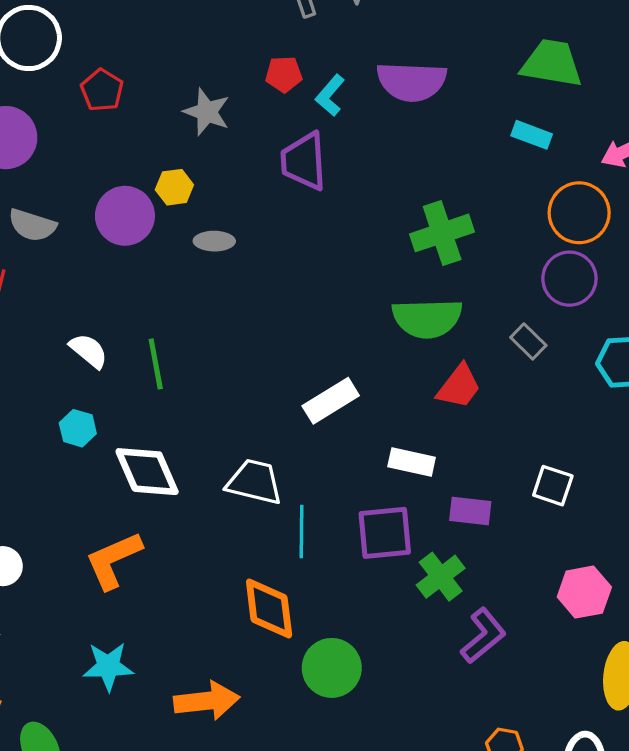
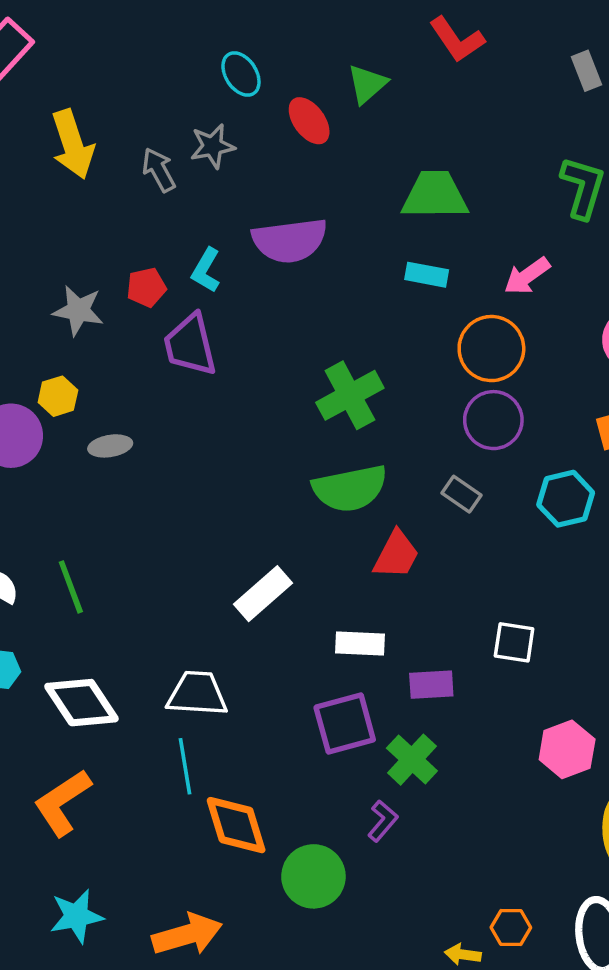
red pentagon: (284, 74) -> (146, 287), moved
cyan line: (301, 531) -> (185, 766), moved
purple L-shape: (483, 636) -> (383, 821), moved, size x0.7

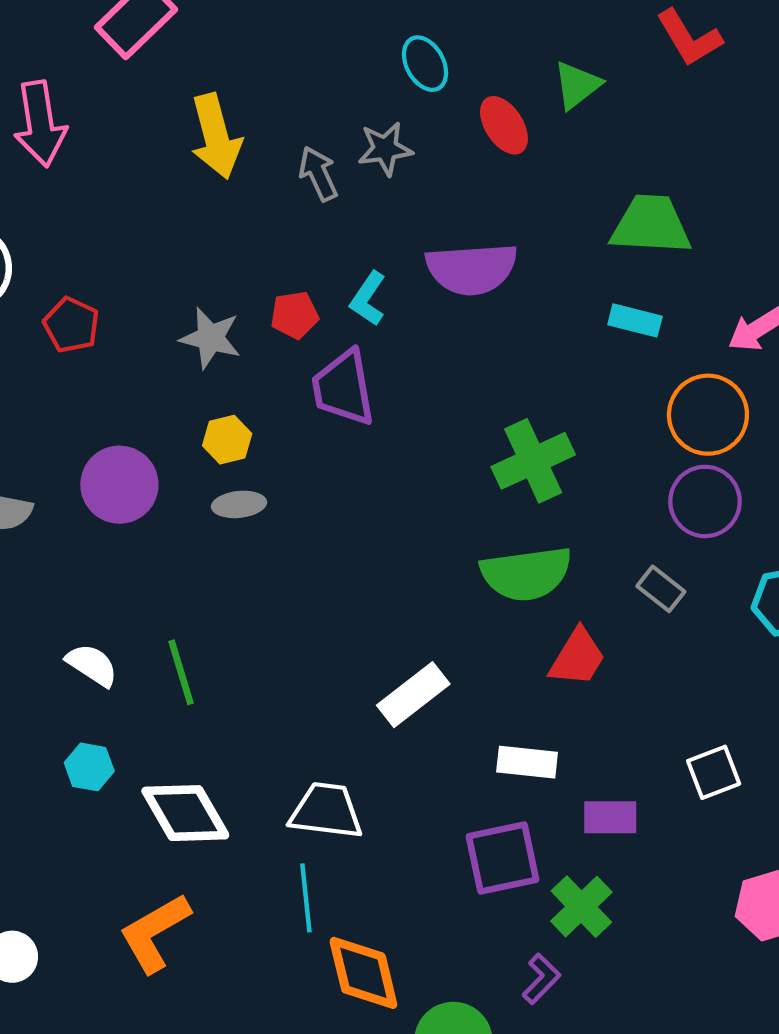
yellow hexagon: (58, 396) -> (227, 440), moved
white square: (514, 642) -> (714, 772), turned -33

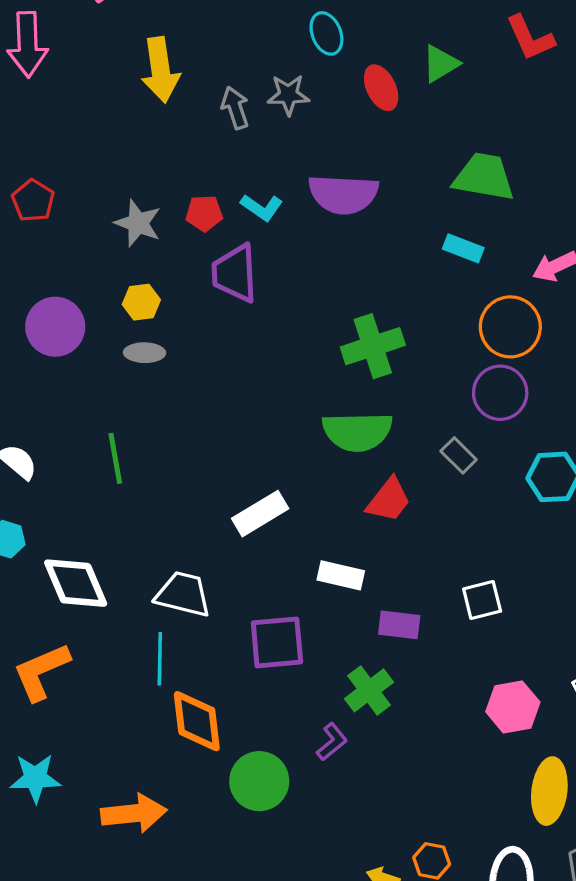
cyan L-shape: (368, 299) -> (262, 207), turned -96
green line: (181, 672) -> (115, 458), moved
purple square: (503, 858) -> (277, 642), moved

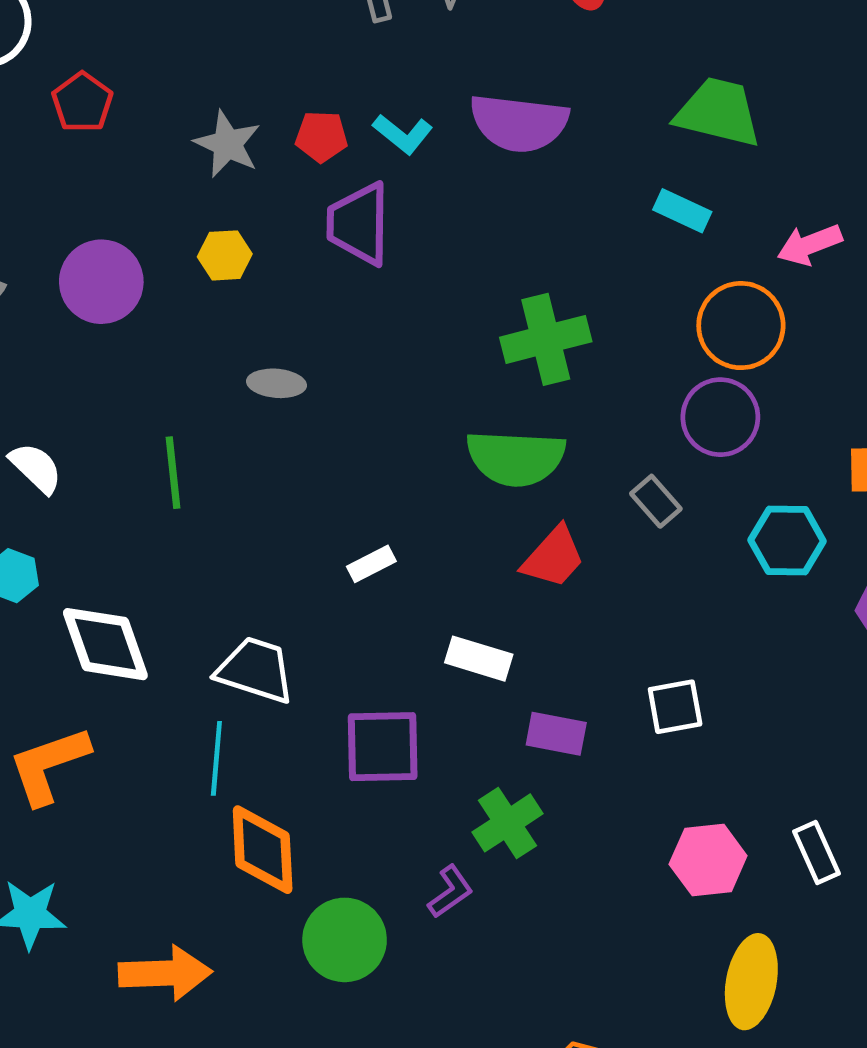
gray ellipse: (145, 353) -> (276, 383), moved
white rectangle: (260, 514) -> (371, 564), size x0.6

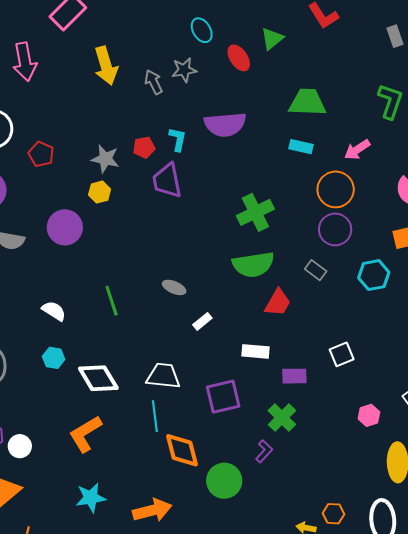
cyan L-shape: (403, 134) -> (178, 139), turned -105
yellow hexagon: (225, 255) -> (100, 192), moved
gray ellipse: (276, 383) -> (174, 287), moved, turned 30
pink hexagon: (708, 860) -> (369, 415), size x0.7

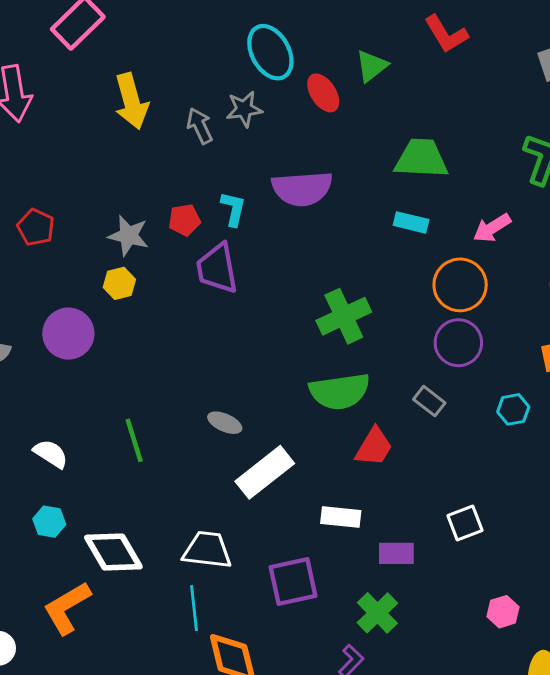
cyan ellipse: (202, 30) -> (270, 52), size x1.5
cyan hexagon: (374, 275) -> (513, 409), size x0.7
white rectangle: (202, 321) -> (265, 472), size x2.0
orange L-shape: (85, 434) -> (67, 608), moved

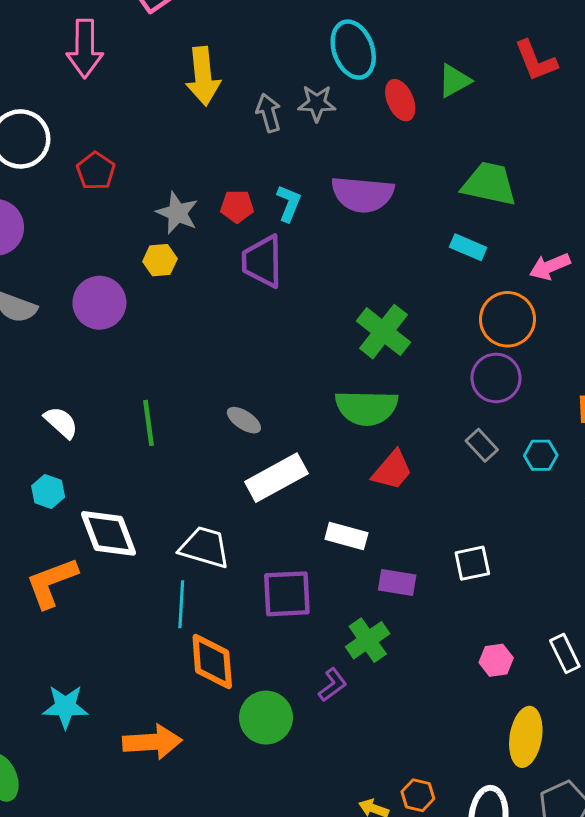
red pentagon: (36, 227) -> (96, 171), moved
green cross: (344, 316) -> (383, 332), turned -36
gray rectangle: (429, 401) -> (482, 445), moved

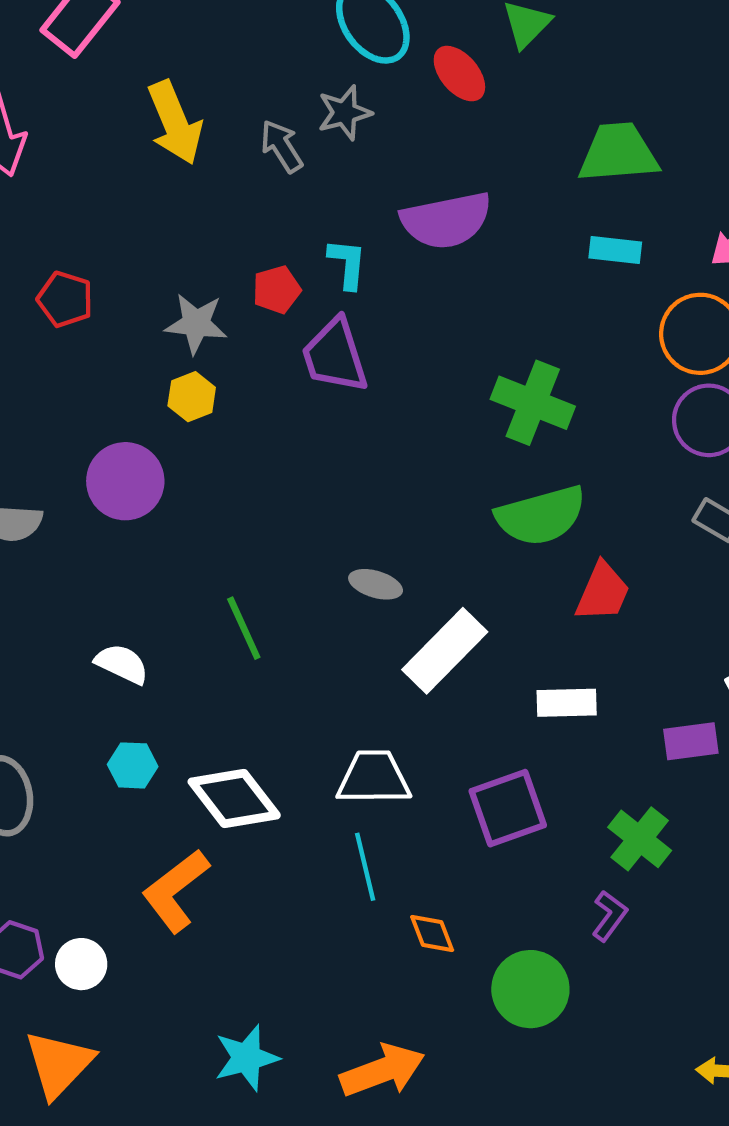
purple rectangle: (397, 583) -> (691, 741), moved
orange diamond: (212, 662) -> (432, 934), size x0.6

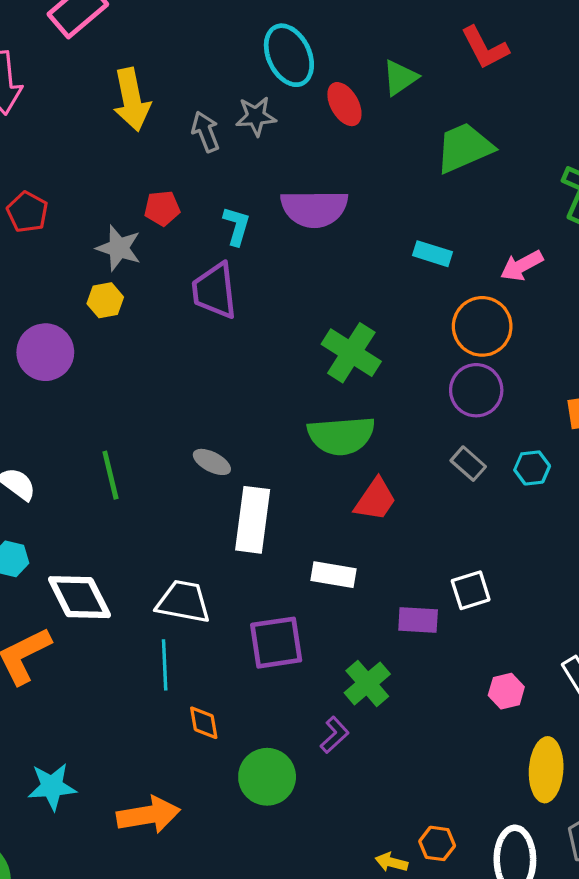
green trapezoid: (618, 153) -> (464, 148), moved, turned -30
red pentagon: (277, 290) -> (162, 208), moved
white rectangle: (445, 651) -> (253, 520), turned -48

